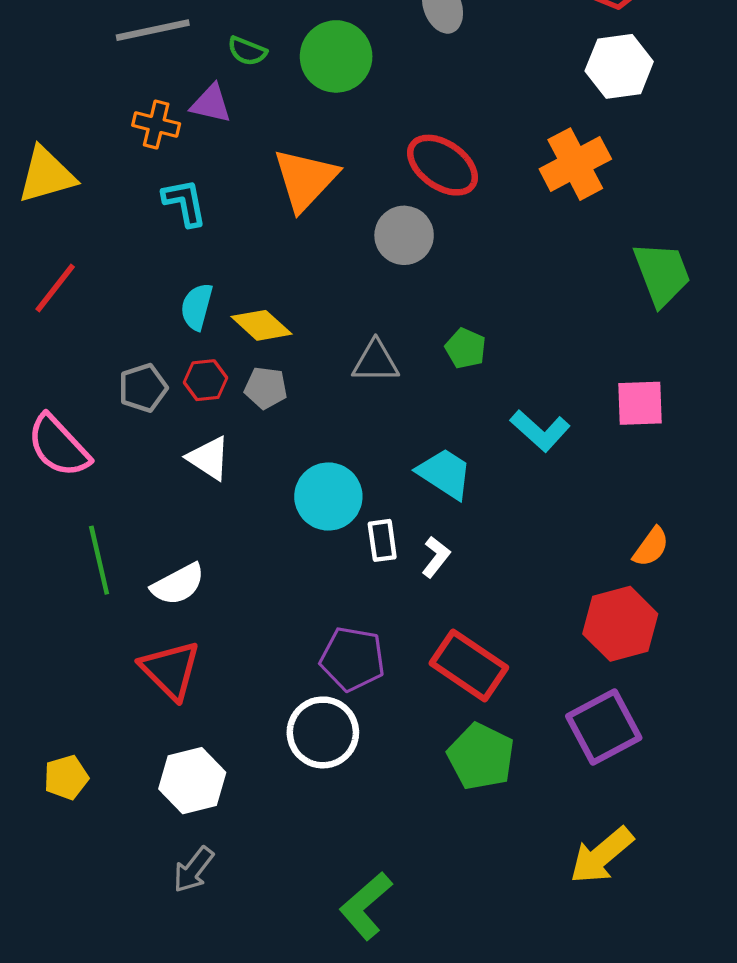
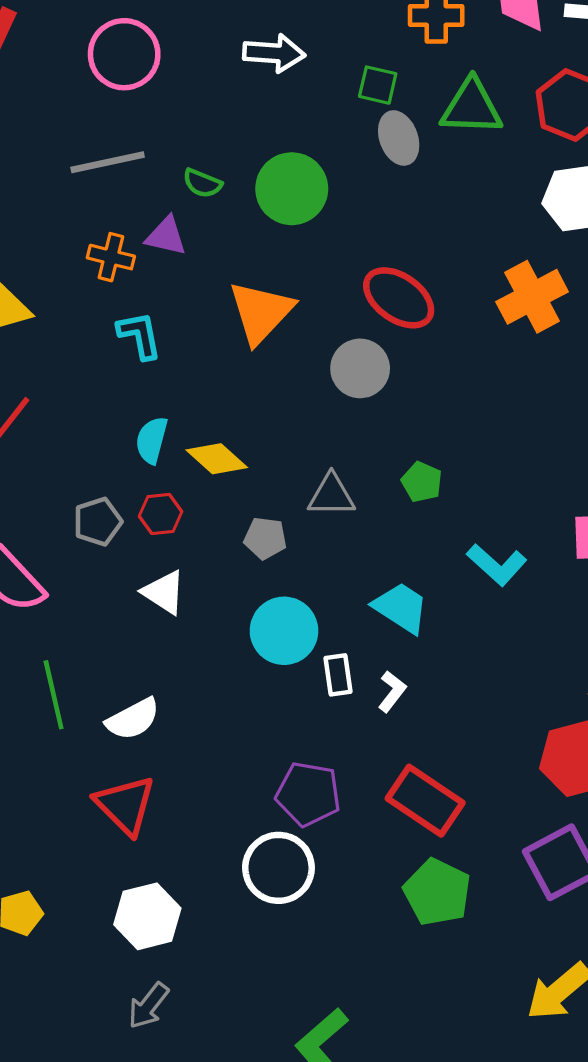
gray pentagon: (266, 388) -> (265, 538), moved

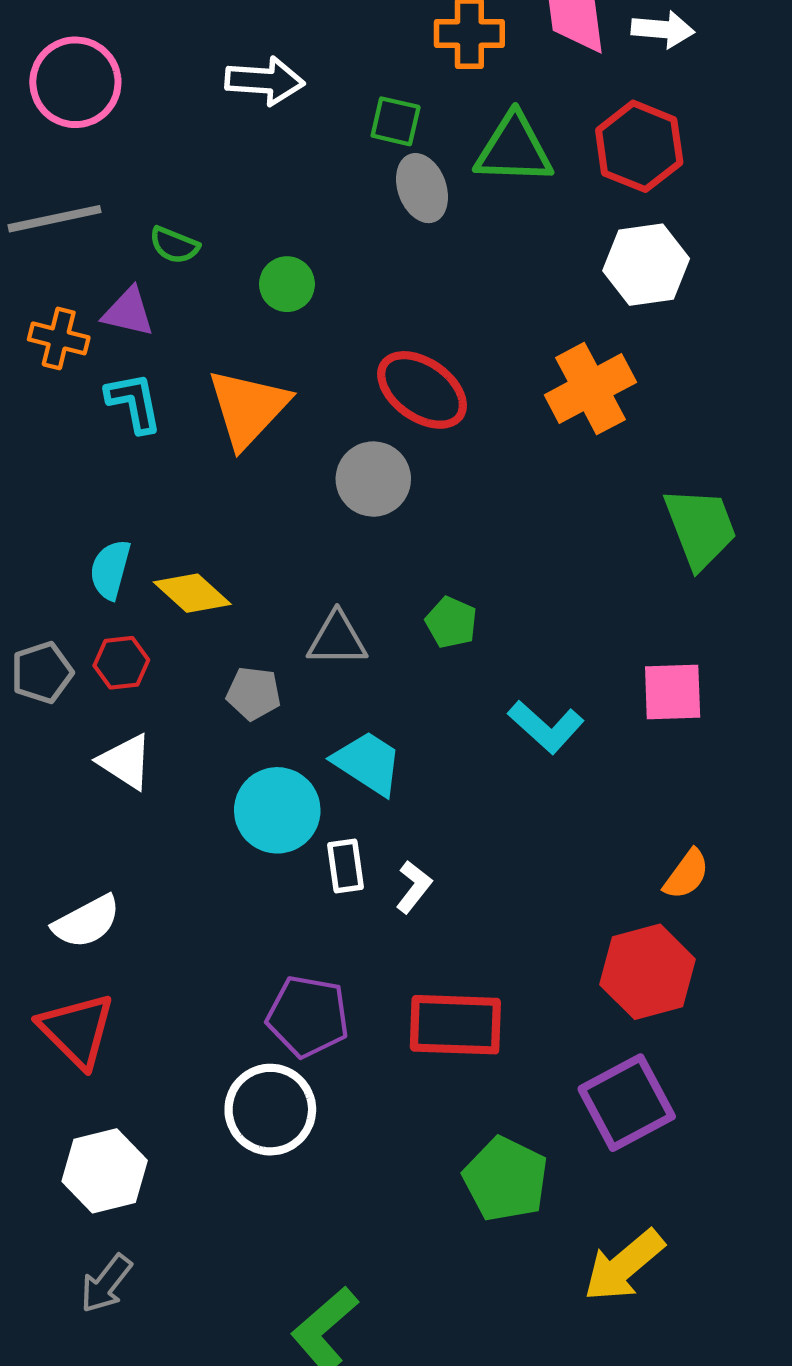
green circle: (292, 189) -> (287, 284), moved, size x0.6
cyan L-shape: (140, 335) -> (134, 402), moved
cyan trapezoid: (401, 608) -> (368, 763), moved
red rectangle: (425, 801) -> (455, 1025), turned -32
green pentagon: (437, 892) -> (506, 1179), moved

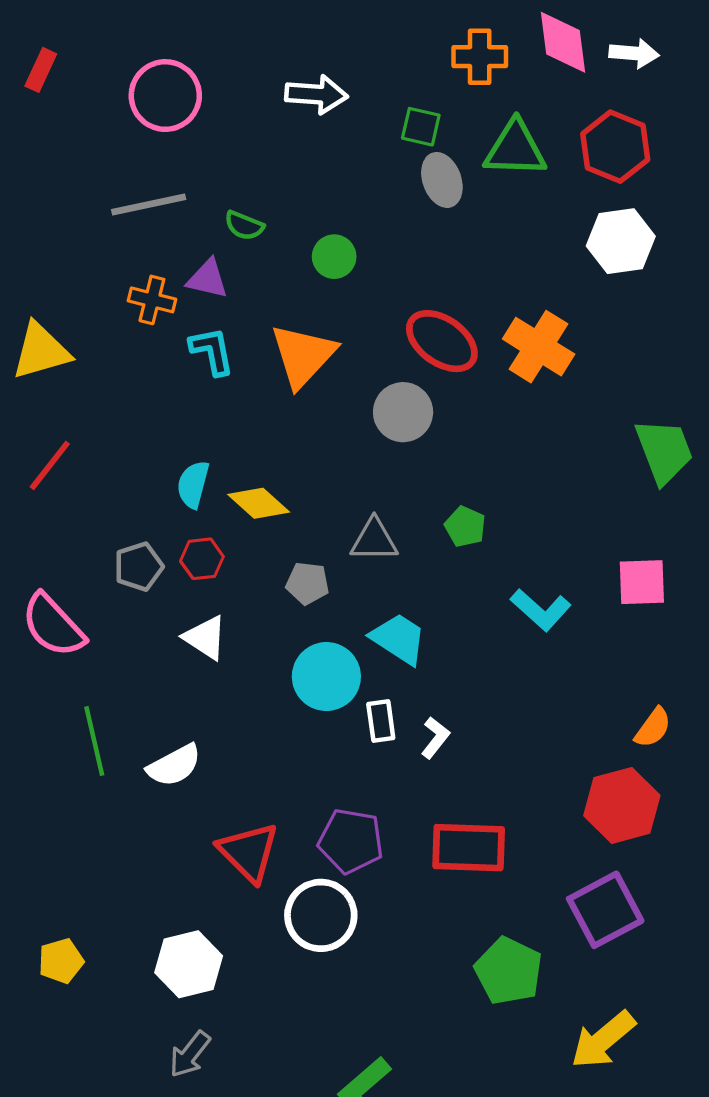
orange cross: (590, 389) -> (539, 347), moved, turned -30
red triangle: (77, 1030) -> (249, 852), moved

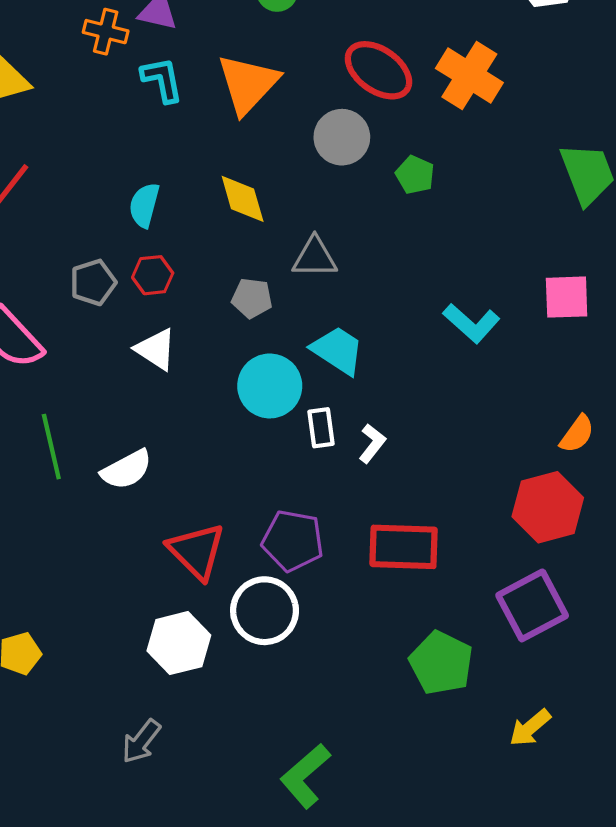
yellow diamond: (259, 503) -> (243, 199), moved, turned 32
green pentagon: (465, 527) -> (415, 175), moved
white hexagon: (189, 964) -> (179, 643), moved
yellow arrow: (603, 1040) -> (530, 728), size x0.7

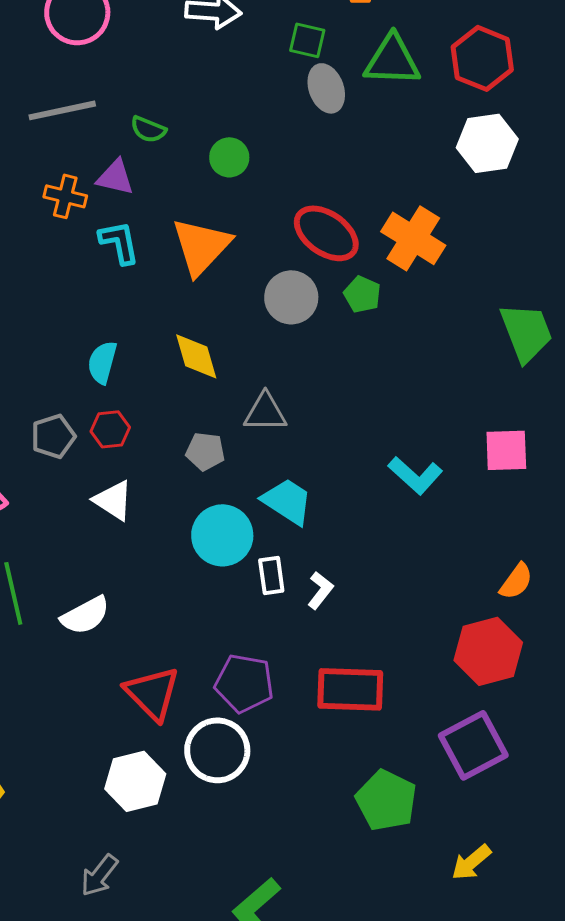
green pentagon: (415, 175) -> (362, 294), moved

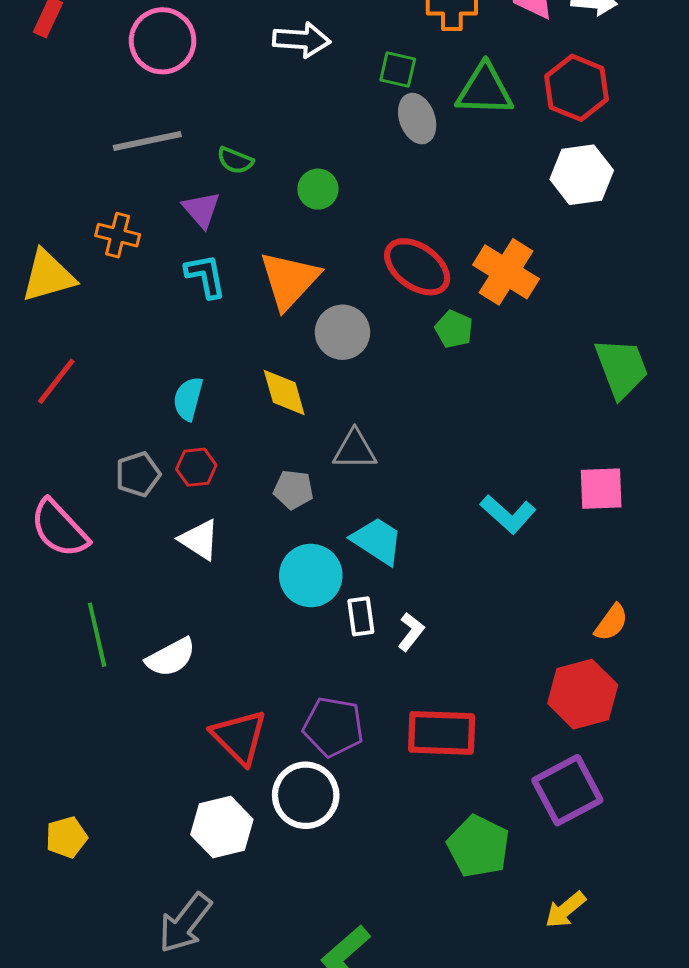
purple triangle: (115, 177) -> (201, 210), turned 36
orange cross: (65, 196) -> (118, 235), moved
gray circle: (291, 297) -> (342, 332), moved
gray arrow: (99, 875) -> (185, 923), size x1.4

